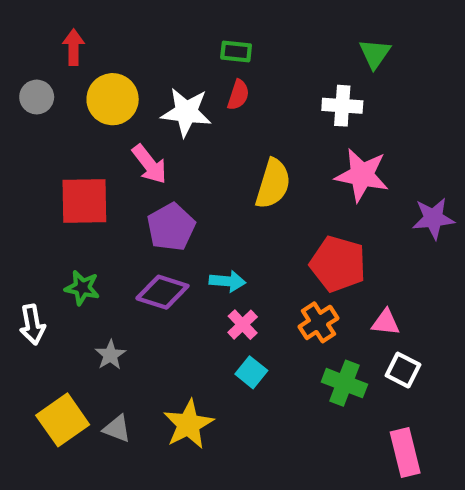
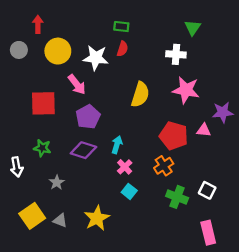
cyan arrow: (227, 281) -> (117, 145), turned -78
pink triangle: (386, 322) -> (204, 130), moved

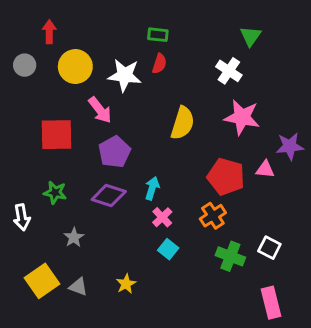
white cross: (176, 54) -> (229, 71), turned 30
yellow star: (97, 218) -> (126, 284), size x0.6

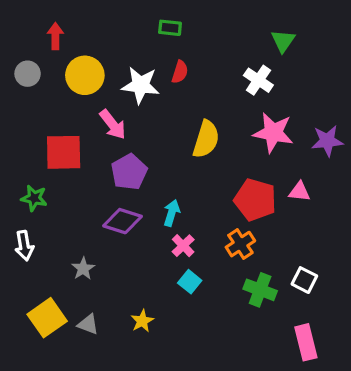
green rectangle: (158, 35) -> (170, 28), moved
purple star: (290, 146) -> (327, 141), moved
green star: (55, 193) -> (34, 198), moved

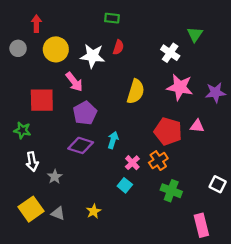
green triangle: (283, 41) -> (195, 34), moved
white arrow: (24, 246) -> (32, 162), moved
pink cross: (183, 246) -> (132, 163), moved
white square: (304, 280) -> (218, 184), moved

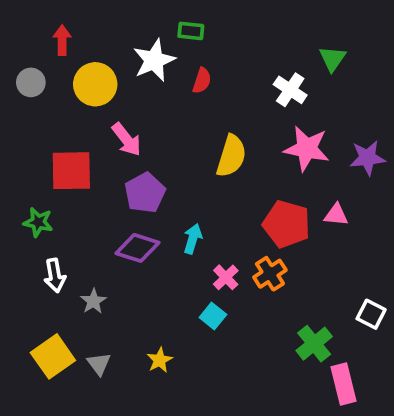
white star: (92, 56) -> (154, 60), moved, turned -30
green cross: (171, 191) -> (314, 344), moved, turned 30
gray triangle: (58, 213) -> (99, 364), turned 32

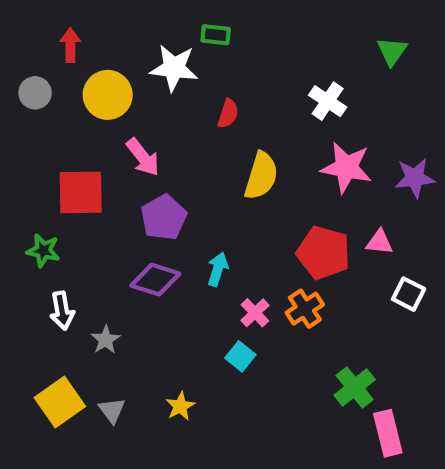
green triangle: (332, 59) -> (392, 51), moved
white star: (154, 60) -> (174, 68), turned 30
red semicircle: (202, 81) -> (228, 114), moved
white square: (371, 314) -> (409, 294), moved

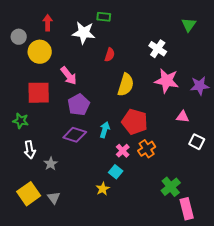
red arrow: (70, 45) -> (48, 23), moved
gray circle: (35, 93) -> (19, 37), moved
yellow circle: (108, 95) -> (40, 52), moved
red pentagon: (323, 253) -> (135, 122), moved
yellow star: (180, 406) -> (103, 189), moved

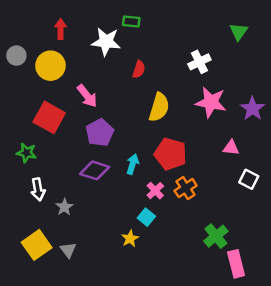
gray circle: (19, 37) -> (16, 56), moved
white cross: (158, 49) -> (199, 62), turned 30
purple star: (200, 86) -> (252, 109), turned -30
red square: (39, 93) -> (49, 117), turned 30

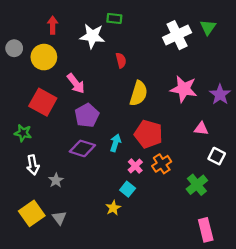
white cross: (199, 62) -> (177, 35), moved, size x1.4
red semicircle: (139, 69) -> (121, 60), turned -32
green cross: (216, 236) -> (197, 185), moved

